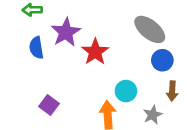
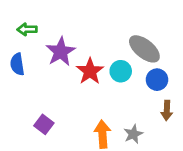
blue semicircle: (36, 48) -> (17, 64), moved
cyan circle: (126, 91) -> (121, 71), moved
gray star: (153, 115) -> (133, 134), moved

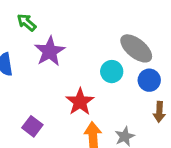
green arrow: (27, 29) -> (27, 22), moved, turned 42
red star: (90, 71) -> (80, 102), moved

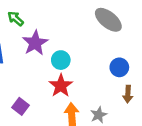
gray ellipse: (136, 48) -> (108, 20), moved
cyan circle: (112, 72) -> (61, 60), moved

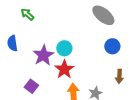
purple star: (35, 43) -> (43, 55), moved
blue circle: (119, 67) -> (112, 46), moved

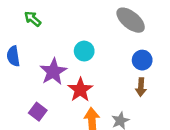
cyan circle: (64, 48) -> (84, 51), moved
brown arrow: (119, 76) -> (141, 87), moved

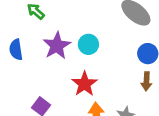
purple star: (53, 72) -> (57, 46), moved

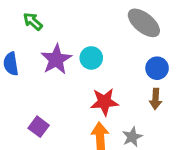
red star: (84, 84) -> (104, 102), moved, turned 30

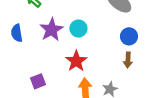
red star: (104, 102) -> (76, 61), moved, turned -30
purple square: (39, 127) -> (38, 81), turned 32

